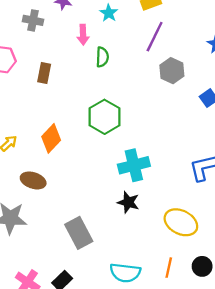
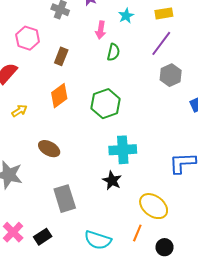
orange diamond: (51, 138) -> (59, 96), moved
brown ellipse: (33, 180) -> (49, 149), moved
orange line: (169, 268) -> (137, 233), moved

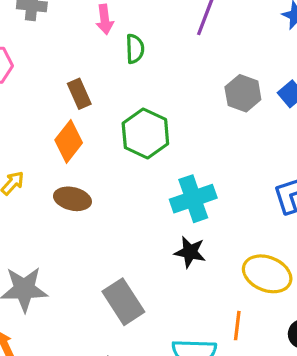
brown rectangle: (61, 56) -> (79, 94), moved, turned -30
gray hexagon: (171, 75) -> (243, 93), moved
brown ellipse: (49, 149) -> (72, 199), moved
orange line: (137, 233) -> (237, 326), moved

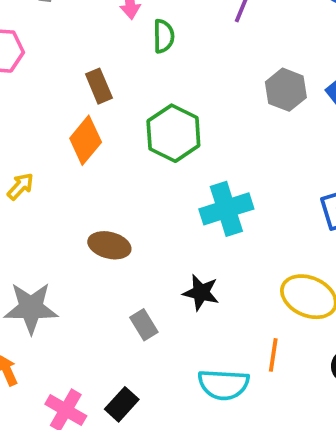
brown ellipse: (72, 199) -> (109, 245), moved
black star: (190, 252) -> (201, 293), moved
gray rectangle: (123, 302) -> (144, 325), size x0.6

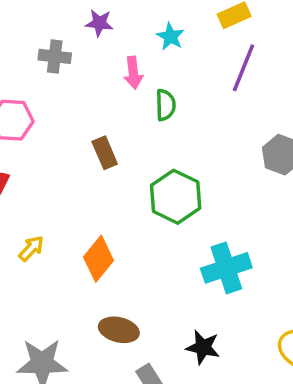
orange diamond: (86, 140) -> (99, 259), moved
brown ellipse: (109, 245) -> (119, 330), moved

